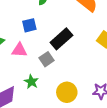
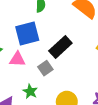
blue square: (29, 25) -> (27, 34), size x1.6

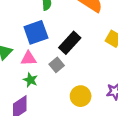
green star: (30, 91) -> (30, 80), moved

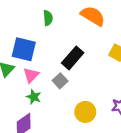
blue square: (36, 32) -> (24, 49), moved, turned 35
pink triangle: (28, 58) -> (31, 75), turned -42

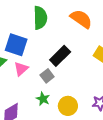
green semicircle: (48, 18) -> (40, 18), size x1.6
green star: (34, 97) -> (43, 99), moved

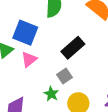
gray square: (47, 76) -> (65, 76), moved

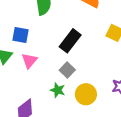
blue square: (25, 33) -> (21, 35), size x0.7

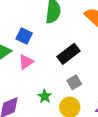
gray square: (67, 70) -> (74, 82), moved

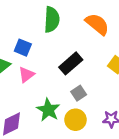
green star: (45, 96) -> (48, 110), size x1.5

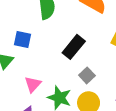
pink triangle: (26, 75) -> (33, 84), moved

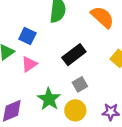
pink triangle: (33, 84) -> (29, 64), moved

